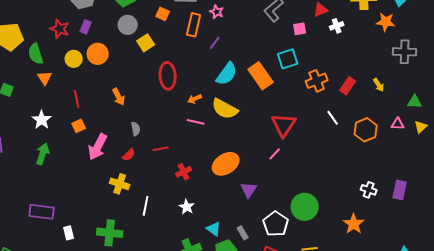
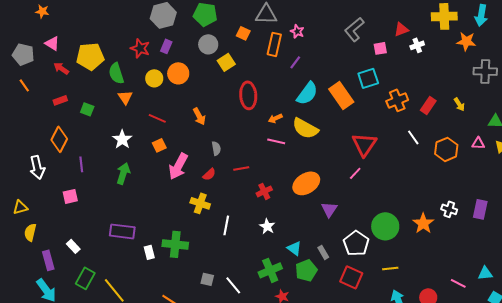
red line: (77, 99) -> (157, 118), turned -54
orange star: (354, 224) -> (423, 223), moved
green cross: (110, 233) -> (175, 244), moved

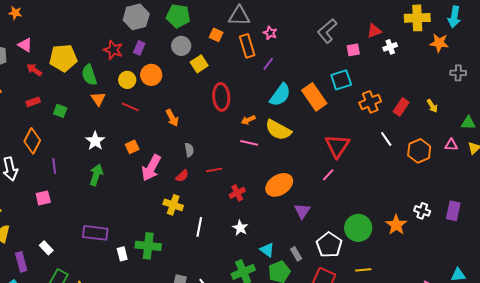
orange rectangle: (274, 44) -> (247, 46), turned -30
gray cross: (485, 71) -> (458, 73), size x0.7
red line: (157, 118) -> (130, 107), moved

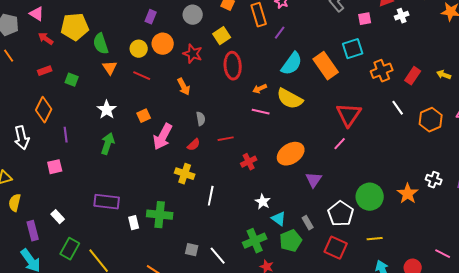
red star: (113, 50) -> (193, 54), moved
yellow square: (199, 64) -> (222, 36), moved
yellow arrow: (432, 106) -> (444, 75), turned 144
white star: (240, 228) -> (263, 202), moved

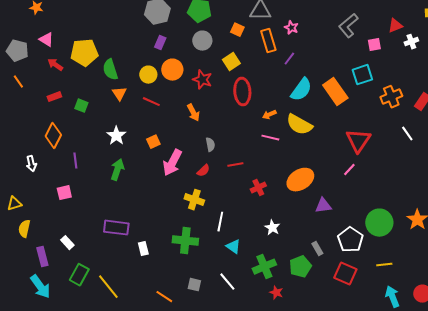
white arrow: (22, 138) -> (31, 164), size x0.7
purple triangle: (314, 180) -> (323, 206), turned 48
green cross: (160, 215) -> (185, 241), moved
cyan triangle: (279, 219) -> (233, 247), moved
gray square: (192, 250) -> (194, 285), moved

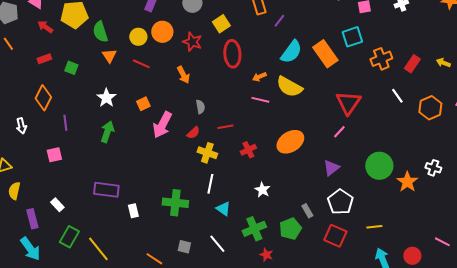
yellow cross: (194, 200) -> (207, 153), moved
purple triangle: (323, 206) -> (331, 168), moved, turned -30
green circle: (379, 223) -> (379, 166), moved

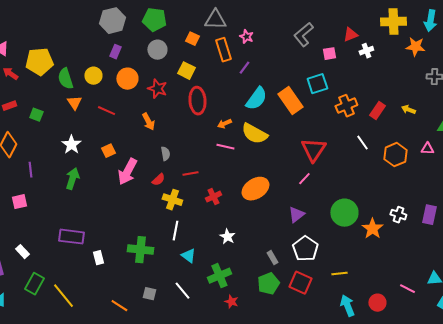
yellow square: (221, 24) -> (186, 71), turned -30
yellow circle: (138, 37) -> (93, 76), moved
green pentagon: (290, 229) -> (268, 284), moved

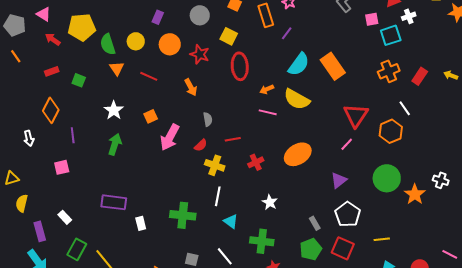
cyan square: (317, 84) -> (391, 35), moved
orange hexagon: (395, 155) -> (391, 131), moved
green cross: (219, 276) -> (262, 241), turned 30

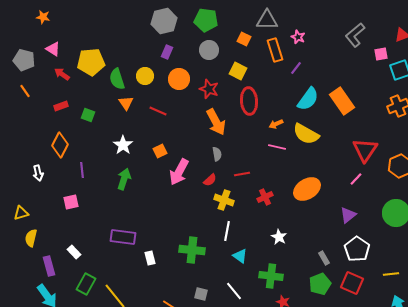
orange arrow: (191, 87) -> (216, 122), moved, size x1.5

